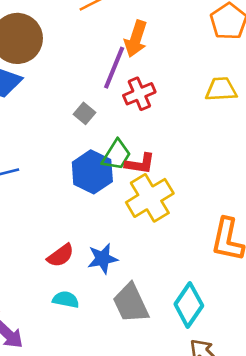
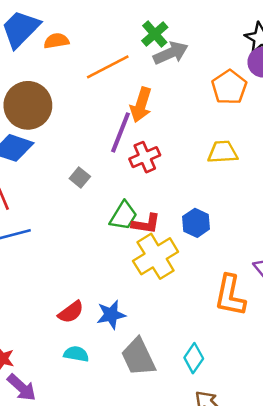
gray square: (84, 113) -> (80, 177), moved
blue hexagon: (92, 172) -> (196, 223), moved, size x0.7
cyan diamond: (189, 305) -> (194, 358), size x0.7

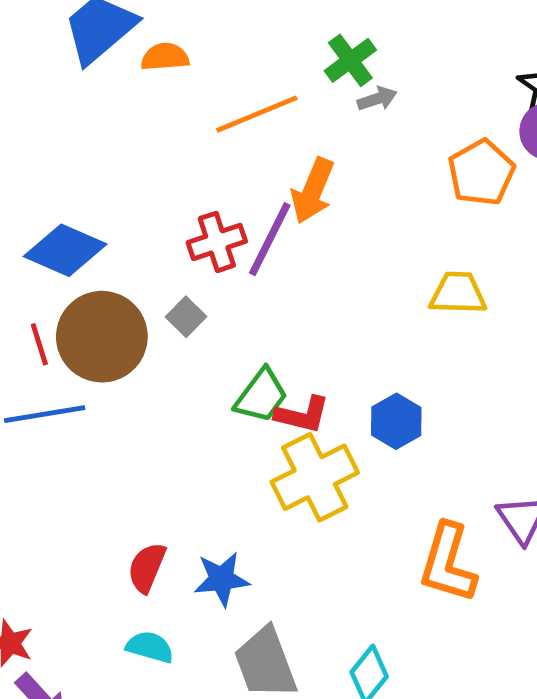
gray arrow: (171, 53) -> (377, 99), size x0.6
brown circle: (28, 105) -> (102, 337), moved
red cross: (145, 157) -> (217, 242), moved
red semicircle: (71, 312) -> (147, 568), turned 144

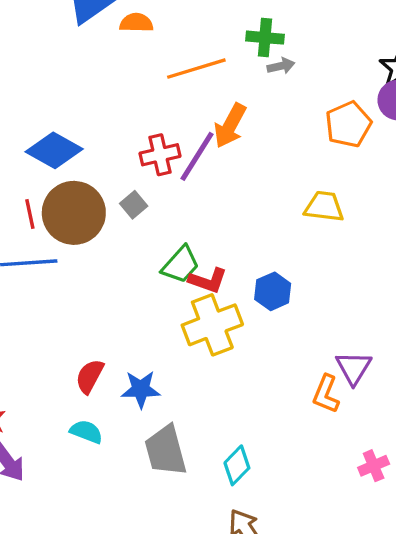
green cross: (350, 60) -> (265, 38), turned 36
orange L-shape: (448, 563) -> (326, 394), moved, size x0.7

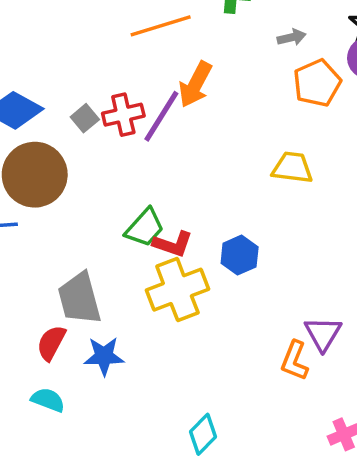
gray arrow: (281, 66) -> (292, 37), moved
gray square: (134, 205) -> (85, 118), moved
gray trapezoid: (166, 451) -> (79, 298), moved

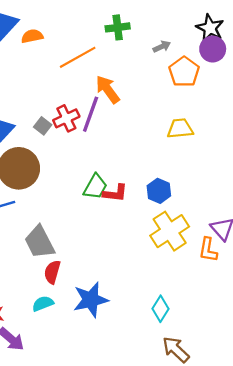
orange arrow: (195, 84) -> (108, 89), turned 128
yellow cross: (177, 290) -> (170, 231), moved
gray trapezoid: (79, 298) -> (39, 242), moved
blue star: (104, 356) -> (91, 300), moved, size x1.4
cyan semicircle: (48, 400) -> (43, 304), moved, turned -30

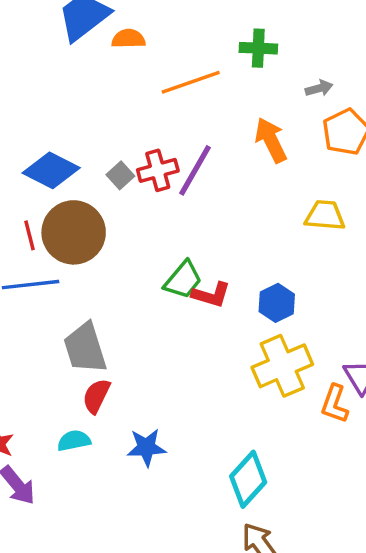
orange arrow: (108, 89) -> (271, 140), moved
blue star: (91, 300) -> (146, 447), size x0.7
cyan diamond: (160, 309) -> (248, 479), size x1.4

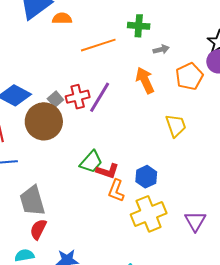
gray arrow: (319, 88) -> (161, 49), moved
yellow trapezoid: (325, 215) -> (176, 126), turned 65
brown circle: (74, 232) -> (44, 121), moved
orange L-shape: (335, 404) -> (116, 191), moved

